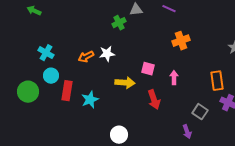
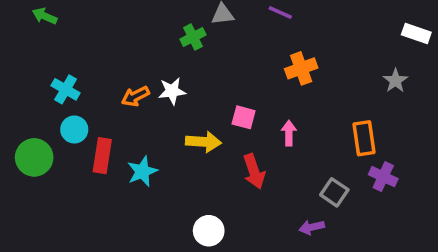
purple arrow: (187, 132) -> (312, 227), turned 96
white circle: (119, 135) -> (209, 231), moved

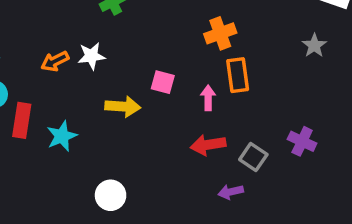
orange rectangle: (364, 138) -> (238, 75), moved
red arrow: (254, 171) -> (208, 145), moved, turned 100
white circle: (209, 231) -> (111, 195), moved

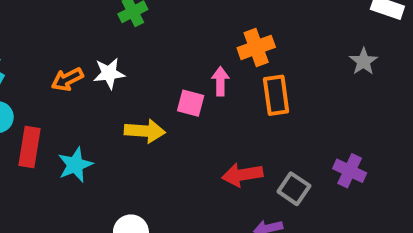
pink arrow: (208, 98) -> (220, 81), moved

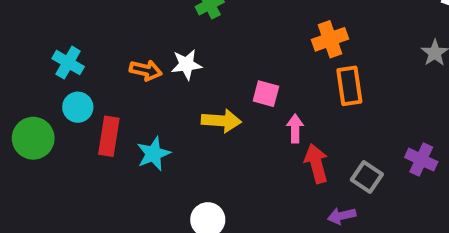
orange arrow: (67, 79) -> (146, 70), turned -140
pink arrow: (220, 81) -> (295, 129), moved
red arrow: (242, 175) -> (316, 163), turned 84

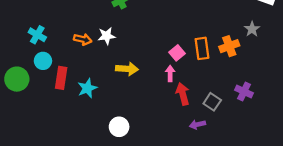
orange cross: (330, 39) -> (229, 46), moved
pink square: (266, 94) -> (177, 53), moved, turned 35

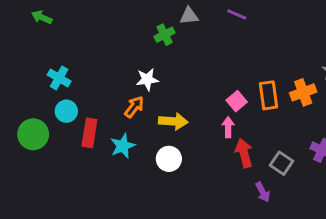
orange arrow: (83, 39) -> (134, 107), moved, turned -66
purple arrow: (197, 125) -> (263, 192), turned -105
white circle: (119, 127) -> (169, 159), moved

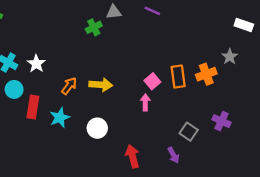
white star: (147, 79) -> (36, 64), moved, turned -30
yellow arrow: (173, 121) -> (101, 85), moved
red arrow: (244, 153) -> (132, 156), moved

